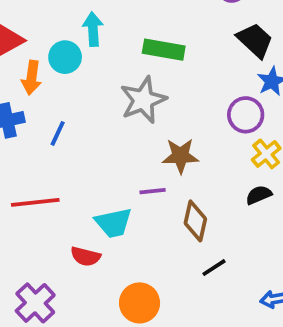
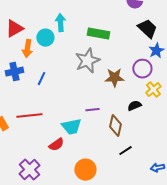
brown star: (180, 156) -> (114, 78), moved
black semicircle: (259, 195) -> (134, 106), moved
red semicircle: (86, 256) -> (56, 145), turned -49

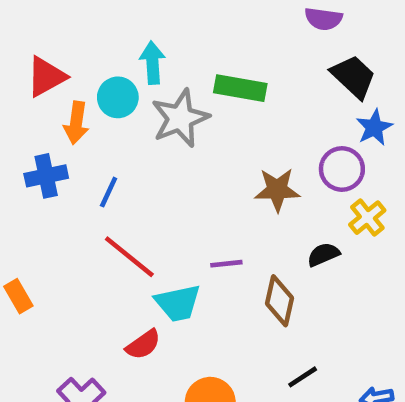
gray star: (87, 61) -> (180, 118), moved
red line: (29, 116) -> (129, 257), moved, turned 45
black line: (125, 151) -> (303, 377), moved

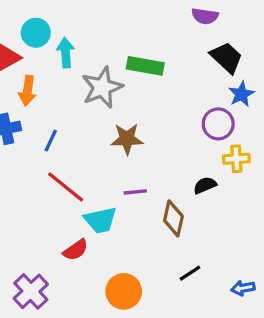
cyan arrow: (152, 63) -> (66, 53), moved
cyan circle: (118, 97) -> (36, 33), moved
brown star: (277, 190) -> (127, 139), moved
yellow cross: (367, 218) -> (236, 159), turned 35

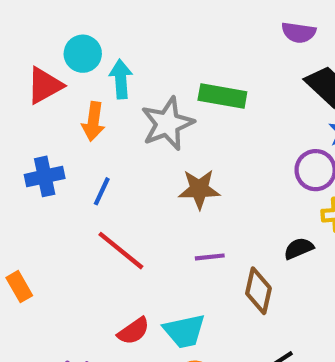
orange arrow: (27, 91) -> (93, 121), moved
cyan trapezoid: (100, 220) -> (184, 331), moved

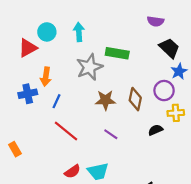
cyan arrow: (121, 79) -> (79, 32), moved
orange arrow: (93, 121) -> (46, 77), moved
purple line: (210, 257) -> (111, 134), turned 40
brown diamond: (258, 291) -> (135, 99), moved

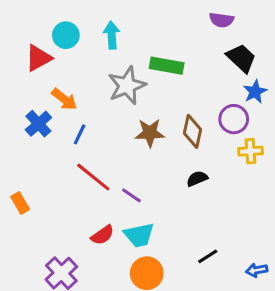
orange arrow: (46, 77) -> (64, 99), turned -60
blue cross: (28, 94) -> (38, 124), turned -30
black semicircle: (156, 130) -> (197, 179), moved
purple line: (111, 134) -> (131, 195), moved

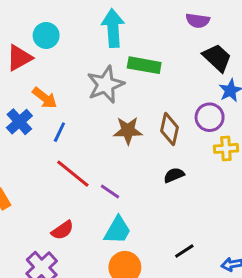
cyan arrow: (112, 35) -> (113, 28), moved, size x1.4
red semicircle: (102, 235) -> (62, 230), moved
cyan trapezoid: (139, 235) -> (117, 230), turned -48

